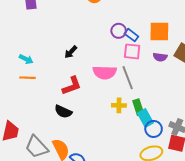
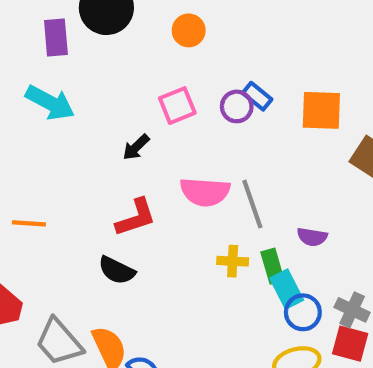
blue rectangle: (131, 35) -> (257, 96), moved
pink square: (132, 51) -> (177, 106), moved, turned -30
purple semicircle: (160, 57) -> (312, 237), moved
cyan arrow: (26, 59) -> (50, 103), moved, size x1.6
orange line: (28, 78) -> (29, 223), moved

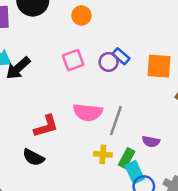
black arrow: (136, 147) -> (18, 68), moved, size x1.5
gray line: (252, 204) -> (116, 121), turned 36
green rectangle: (272, 266) -> (127, 158), turned 42

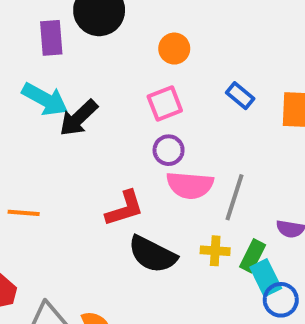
orange circle: (81, 15) -> (174, 49), moved
purple circle: (109, 62) -> (169, 150), moved
black semicircle: (33, 157) -> (152, 254), moved, size x1.4

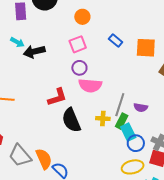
cyan arrow: (45, 99) -> (17, 42), size x0.6
black arrow: (79, 118) -> (34, 52), turned 30
gray line: (234, 197) -> (120, 105), moved
black semicircle: (152, 254) -> (71, 120), turned 40

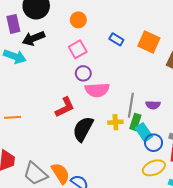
cyan arrow: (17, 42) -> (15, 56), size x1.5
orange square: (146, 48) -> (149, 42), turned 30
black arrow: (34, 52) -> (33, 38), moved
black semicircle: (71, 120) -> (83, 129), turned 60

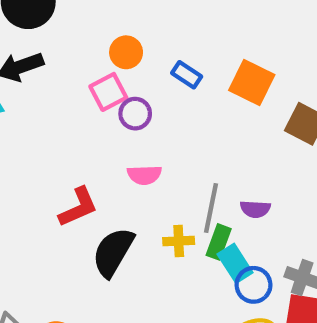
orange circle: (78, 20) -> (126, 52), moved
purple circle: (83, 73) -> (135, 114), moved
pink semicircle: (97, 90) -> (144, 175), size x0.7

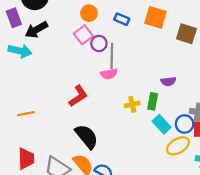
gray line: (211, 208) -> (112, 56), moved
black semicircle: (113, 252) -> (86, 136), moved, turned 120
cyan rectangle: (235, 263) -> (162, 124), moved
blue circle: (254, 285) -> (185, 124), moved

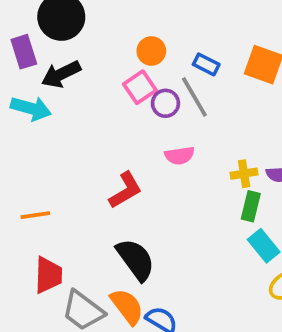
gray line: (112, 56) -> (194, 97), moved, turned -35
yellow cross: (132, 104) -> (244, 174), moved
red trapezoid: (26, 159) -> (48, 275), moved

